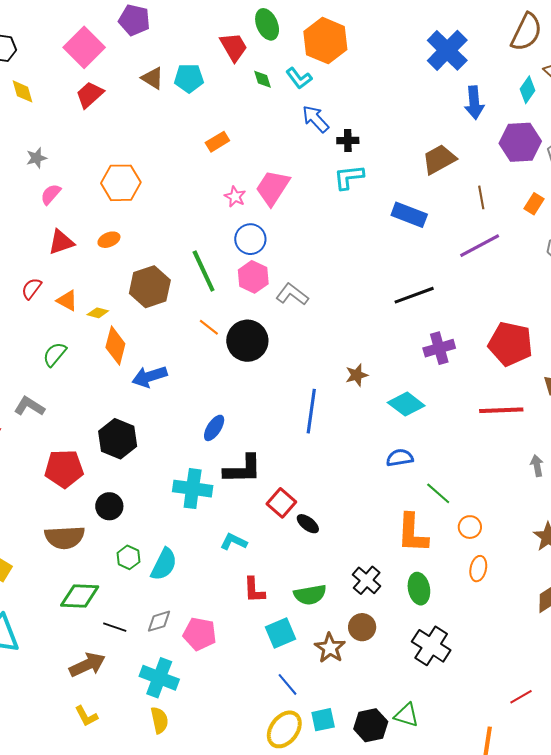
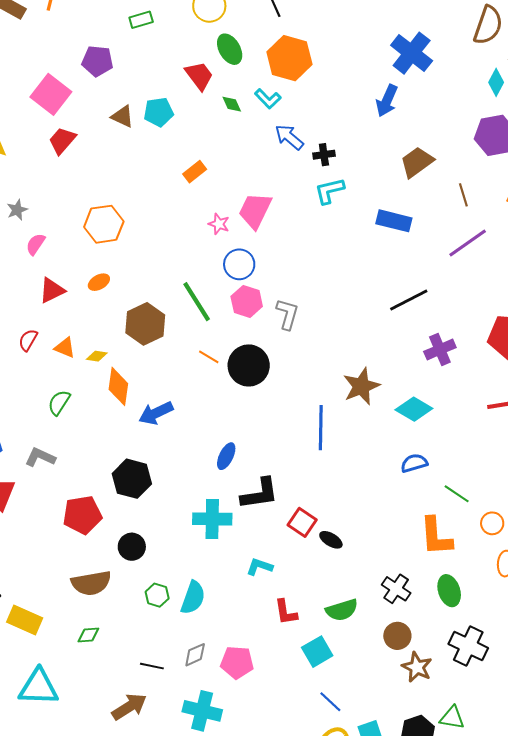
blue arrow: (474, 103) -> (387, 101), moved, turned 36
gray L-shape: (292, 294) -> (287, 314), turned 76
brown star: (357, 375) -> (361, 386), size x1.6
green diamond: (80, 596) -> (88, 635), moved, size x0.6
brown star: (330, 648) -> (417, 667), moved

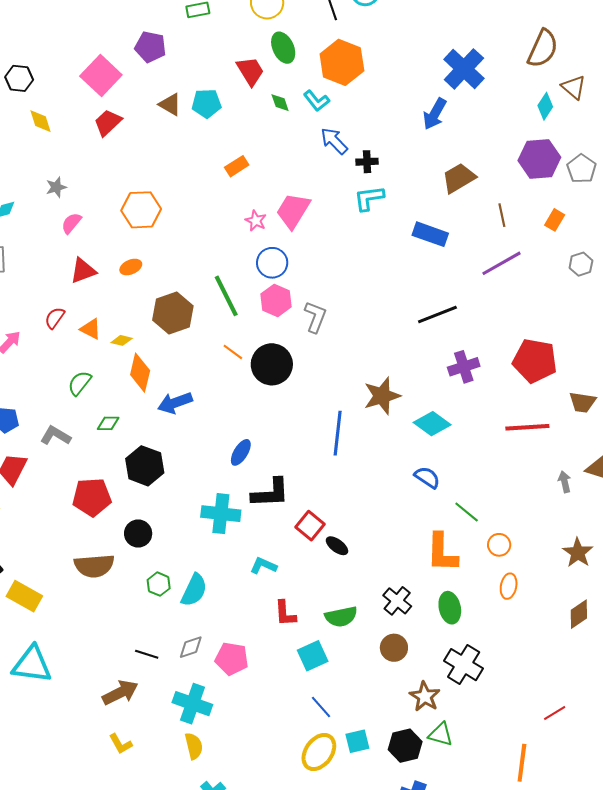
blue semicircle: (414, 463) -> (427, 477), turned 44
green diamond: (88, 635) -> (108, 423), moved
brown star: (417, 667) -> (425, 696), moved

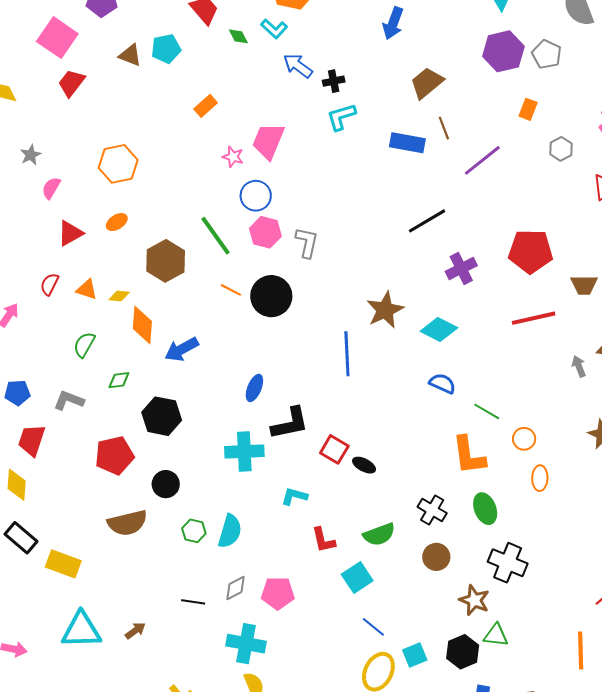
brown line: (502, 215) -> (444, 128), moved
brown arrow: (120, 693) -> (135, 631), moved, size x0.6

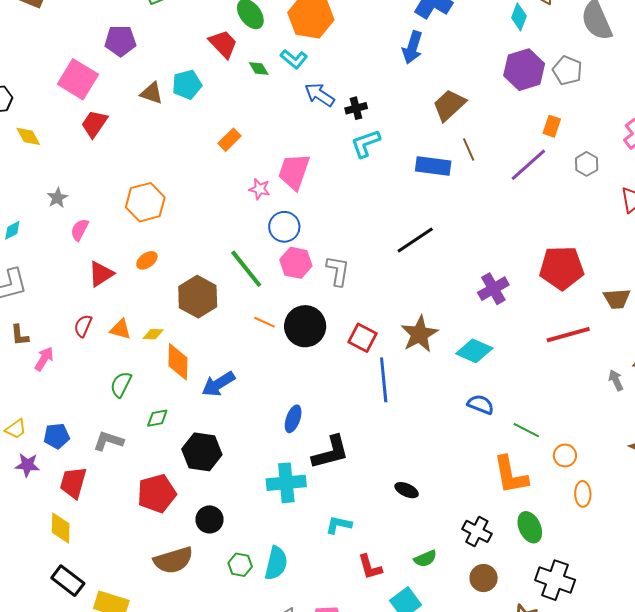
purple line: (482, 160) -> (528, 165), moved
black line: (427, 221) -> (415, 240), moved
red square: (334, 449) -> (362, 338), moved
green semicircle: (379, 534) -> (425, 559), size x0.7

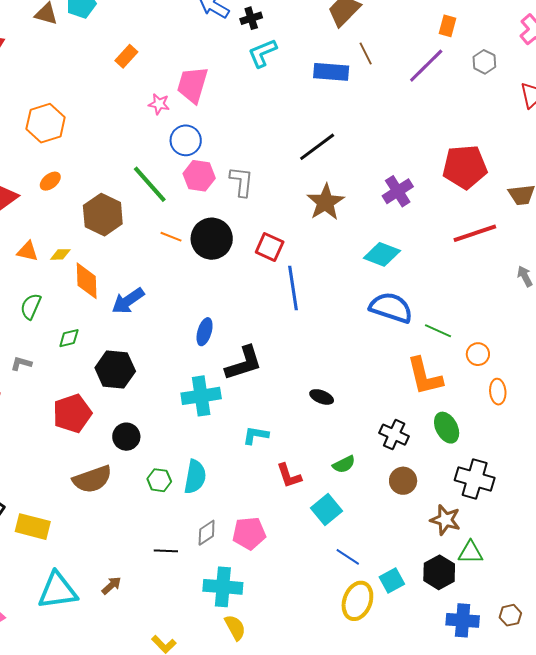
brown star: (419, 334) -> (326, 202), moved
blue semicircle: (481, 404) -> (391, 308), size x1.6
gray L-shape: (108, 441) -> (21, 363), size x0.7

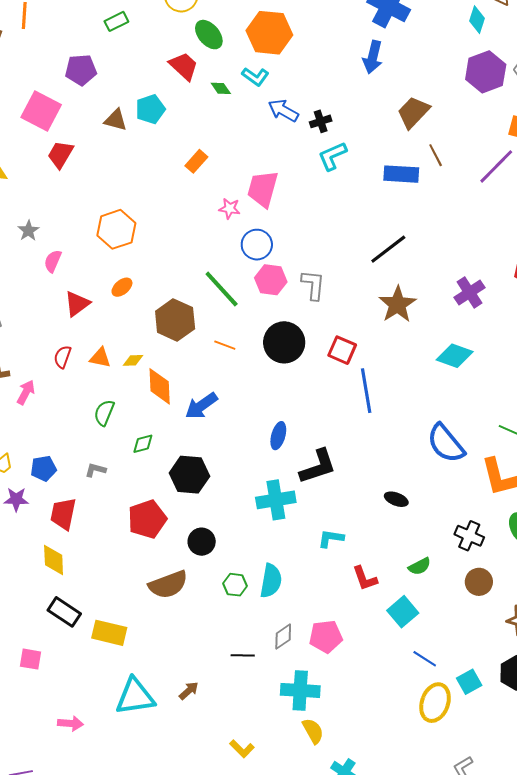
orange line: (171, 237) -> (225, 345), moved
blue semicircle: (391, 308) -> (446, 443), moved, turned -147

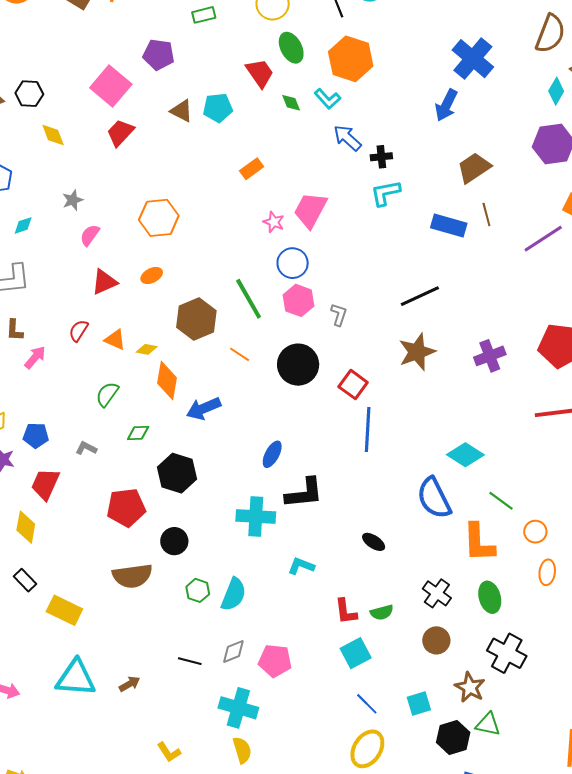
gray L-shape: (313, 285) -> (339, 315), size x0.7
cyan diamond: (455, 356) -> (465, 455), moved
red L-shape: (365, 578) -> (346, 611), moved
black rectangle: (64, 612) -> (25, 580), size x0.7
cyan square: (469, 682) -> (419, 704), moved

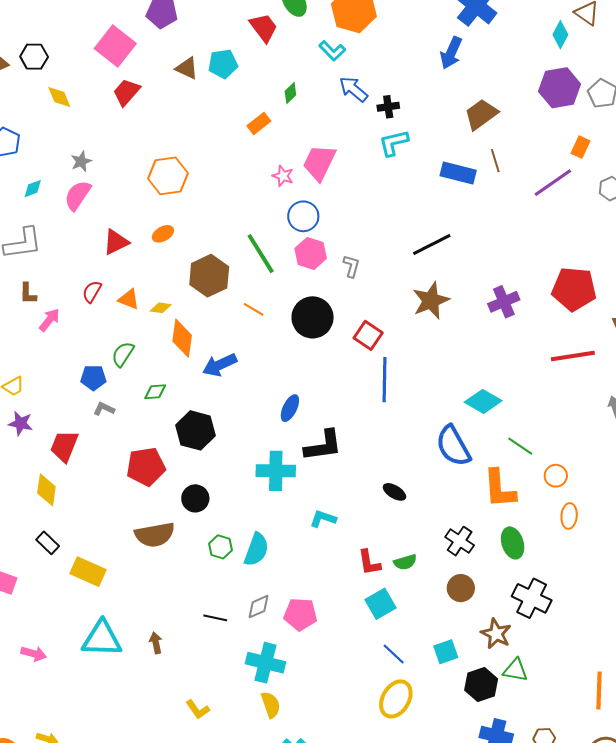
green diamond: (291, 103) -> (290, 93), moved, turned 70
pink semicircle: (90, 235) -> (78, 195), moved, size x1.4
blue pentagon: (36, 435) -> (93, 378), moved
brown arrow: (130, 684) -> (156, 643), turned -70

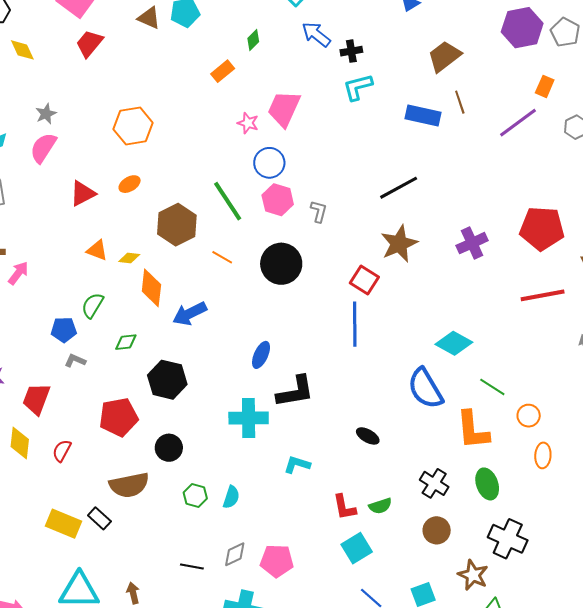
red semicircle: (92, 292) -> (62, 451), moved
red square: (368, 335) -> (364, 280), moved
black rectangle: (48, 543) -> (99, 518), moved
cyan semicircle: (256, 550) -> (231, 497), size x0.7

